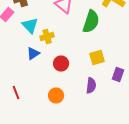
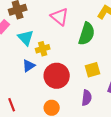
red circle: (61, 64) -> (57, 76), size x1.6

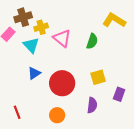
pink triangle: (60, 17) -> (62, 38), moved
green semicircle: (87, 34) -> (92, 41), size x0.7
yellow cross: (43, 49) -> (41, 27), moved

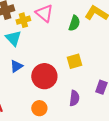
pink triangle: (62, 38) -> (44, 13), moved
green semicircle: (92, 41) -> (74, 23), moved
yellow square: (98, 77) -> (74, 61), moved

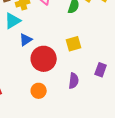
cyan triangle: (13, 38) -> (13, 21), turned 42
blue triangle: (16, 66) -> (26, 40), moved

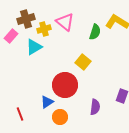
blue triangle: (26, 40) -> (47, 102), moved
yellow square: (74, 44) -> (83, 62), moved, turned -35

